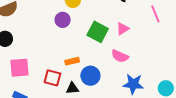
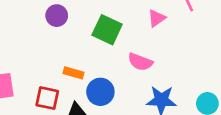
pink triangle: (123, 29) -> (157, 18), moved
orange rectangle: (72, 61) -> (73, 73), turned 32

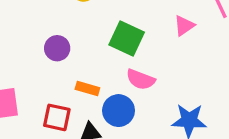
purple circle: (57, 16) -> (57, 48), moved
pink semicircle: (140, 62) -> (141, 79), moved

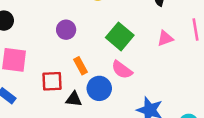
orange rectangle: (87, 88) -> (81, 66), turned 30
red square: (57, 117) -> (52, 81), turned -30

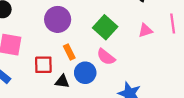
purple circle: (66, 30) -> (58, 19), size x1.5

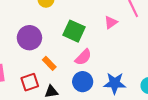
pink semicircle: (106, 57) -> (83, 57), turned -66
blue circle: (85, 73) -> (83, 82), moved

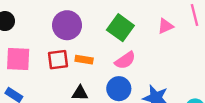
orange rectangle: (49, 63) -> (84, 60), turned -48
red square: (30, 82) -> (58, 60), moved

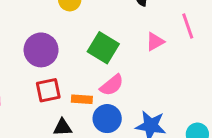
red square: (58, 60) -> (48, 90), moved
orange rectangle: (84, 60) -> (82, 99), moved

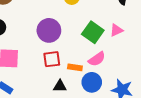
pink triangle: (155, 42) -> (116, 30), moved

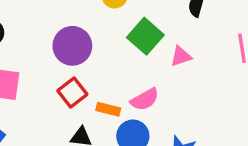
green square: (93, 32) -> (145, 36), moved
red square: (52, 59) -> (72, 92), turned -36

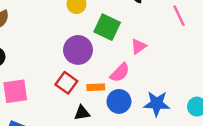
purple circle: (72, 46) -> (78, 50), moved
pink triangle: (181, 56) -> (139, 46), moved

